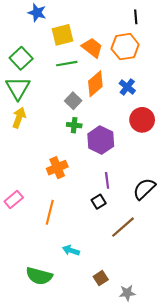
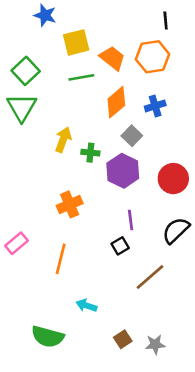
blue cross: (127, 87) -> (155, 106), turned 35
gray square: (73, 101) -> (132, 136), moved
yellow arrow: (19, 118) -> (63, 140), moved
red circle: (142, 120) -> (173, 179), moved
gray star: (127, 293) -> (155, 344), moved

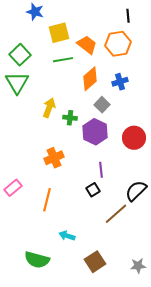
black semicircle: (176, 230) -> (136, 191), moved
brown square: (123, 339) -> (95, 262), size x1.5
gray star: (155, 344) -> (138, 266), moved

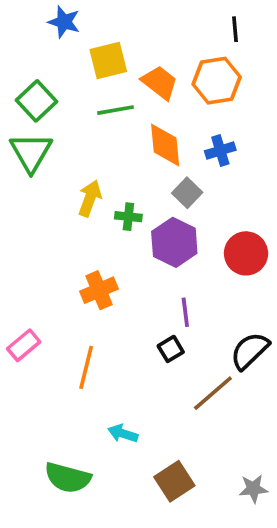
orange diamond: (90, 79) -> (165, 145), turned -55

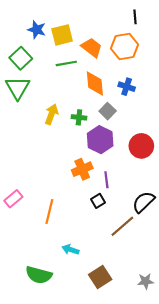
blue star: (64, 22) -> (37, 30), moved
blue cross: (220, 150) -> (127, 87), turned 35
green cross: (128, 217) -> (79, 117), moved
orange cross: (99, 290) -> (82, 169), moved

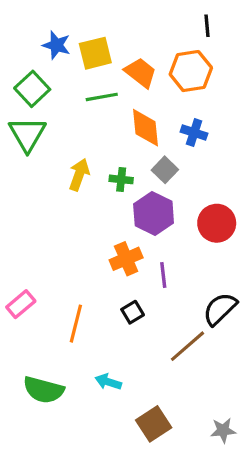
black square: (98, 201) -> (133, 312), moved
green semicircle: (39, 275) -> (44, 390), moved

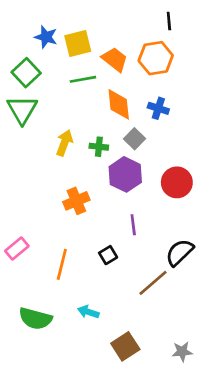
orange cross: (126, 259) -> (76, 201), moved

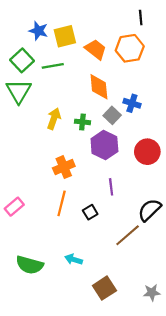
green line: (83, 79) -> (53, 66), moved
blue cross: (158, 108) -> (132, 103), moved
orange line: (62, 264) -> (62, 203), moved

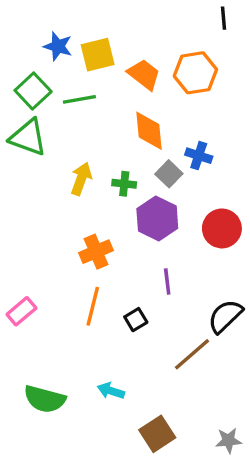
black line: (141, 18) -> (224, 18), moved
green triangle: (19, 91) -> (28, 137), turned -40

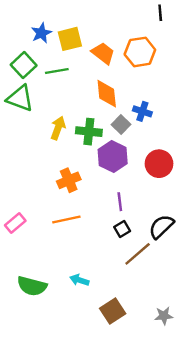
blue star: (58, 46) -> (41, 33), turned 30
green cross: (124, 184) -> (89, 132), size x1.5
orange line: (93, 306) -> (66, 219), turned 64
black square: (136, 320) -> (122, 229), moved

